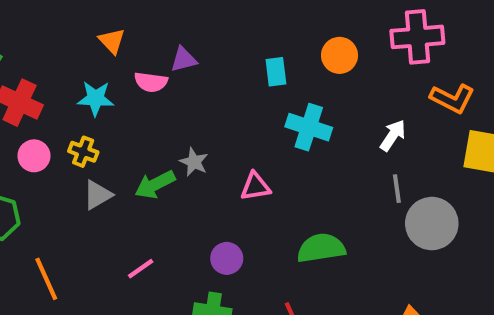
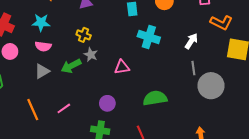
pink semicircle: (151, 82) -> (43, 46), moved
yellow cross: (83, 152) -> (84, 35), moved
orange line: (46, 279) -> (33, 110), moved

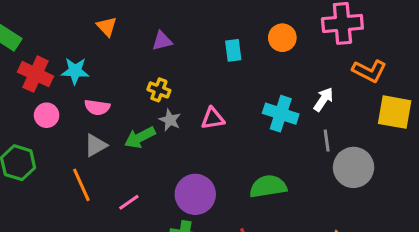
cyan star: (41, 22) -> (75, 71), moved
cyan cross: (149, 37) -> (281, 114), moved
pink triangle: (122, 67) -> (213, 118), moved
purple circle: (107, 103) -> (195, 194), size x1.6
orange line: (33, 110) -> (81, 185), moved

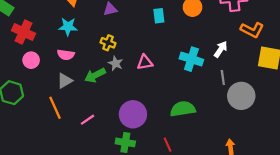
cyan star: (75, 71) -> (68, 27), moved

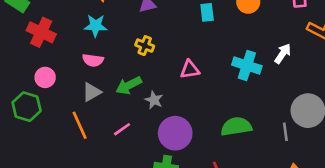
pink circle: (31, 60) -> (45, 77), moved
gray star: (116, 63) -> (154, 100), moved
gray line: (223, 77) -> (285, 132), moved
pink line: (87, 120) -> (122, 129), moved

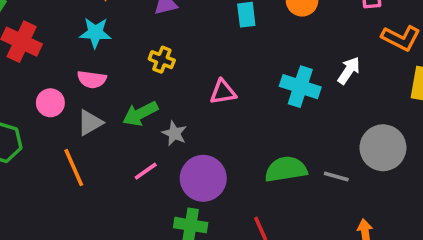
pink circle: (45, 77) -> (50, 103), moved
pink line: (122, 129) -> (146, 171), moved
gray line: (285, 132) -> (336, 177), moved, turned -66

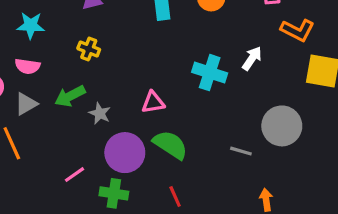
pink triangle: (223, 92) -> (153, 102), moved
green semicircle: (286, 169) -> (170, 145), moved, turned 42
pink line: (146, 171) -> (75, 175), moved

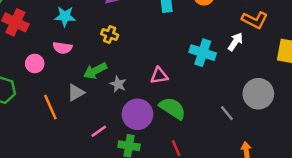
orange L-shape: (297, 30) -> (255, 20), moved
gray triangle: (26, 104) -> (76, 93), moved
gray line: (241, 151) -> (227, 113), turned 35

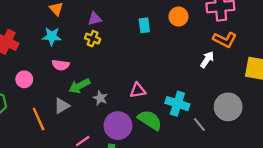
yellow cross: (110, 35) -> (93, 39), moved
pink semicircle: (62, 48) -> (61, 65), moved
cyan cross: (203, 53) -> (177, 104), moved

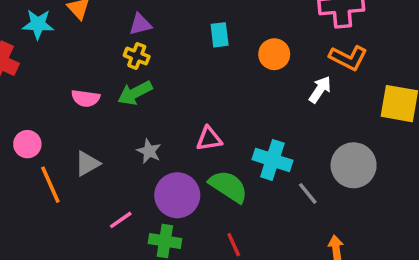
orange circle: (179, 17) -> (274, 54), moved
cyan star: (52, 36) -> (38, 24), moved
pink circle: (24, 79) -> (27, 144), moved
green arrow: (79, 86) -> (135, 93), moved

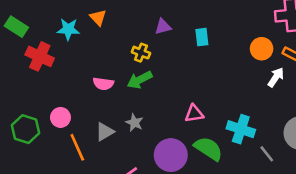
purple triangle: (140, 24) -> (163, 27), moved
orange circle: (274, 54) -> (262, 49), moved
gray star: (149, 151) -> (134, 123), moved

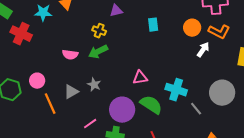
cyan rectangle: (202, 37) -> (153, 25), moved

